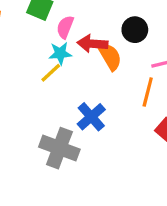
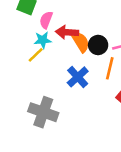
black circle: (135, 30) -> (98, 45), moved
blue cross: (91, 117) -> (78, 77), moved

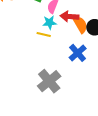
yellow line: (36, 55) -> (44, 35), turned 56
gray cross: (43, 112) -> (49, 81), turned 30

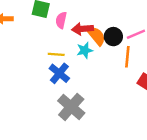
cyan star: (50, 23) -> (85, 50), moved
blue cross: (78, 53) -> (59, 73), moved

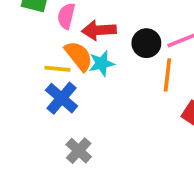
orange semicircle: (96, 36) -> (79, 56), moved
gray cross: (71, 107) -> (79, 151), size x0.6

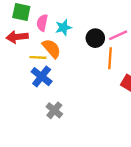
red arrow: (99, 30) -> (17, 37), moved
cyan star: (102, 63) -> (63, 27), moved

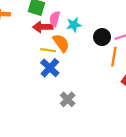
red arrow: (17, 37) -> (43, 27), moved
gray cross: (54, 110) -> (68, 99), moved

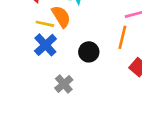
black circle: (102, 37) -> (89, 52), moved

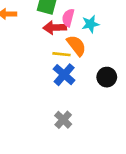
gray cross: (64, 84) -> (63, 120), moved

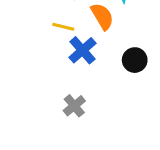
yellow line: (61, 54) -> (63, 27), moved

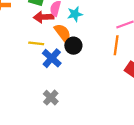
black circle: (135, 60) -> (73, 46), moved

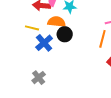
orange semicircle: (63, 33) -> (57, 22), turned -54

